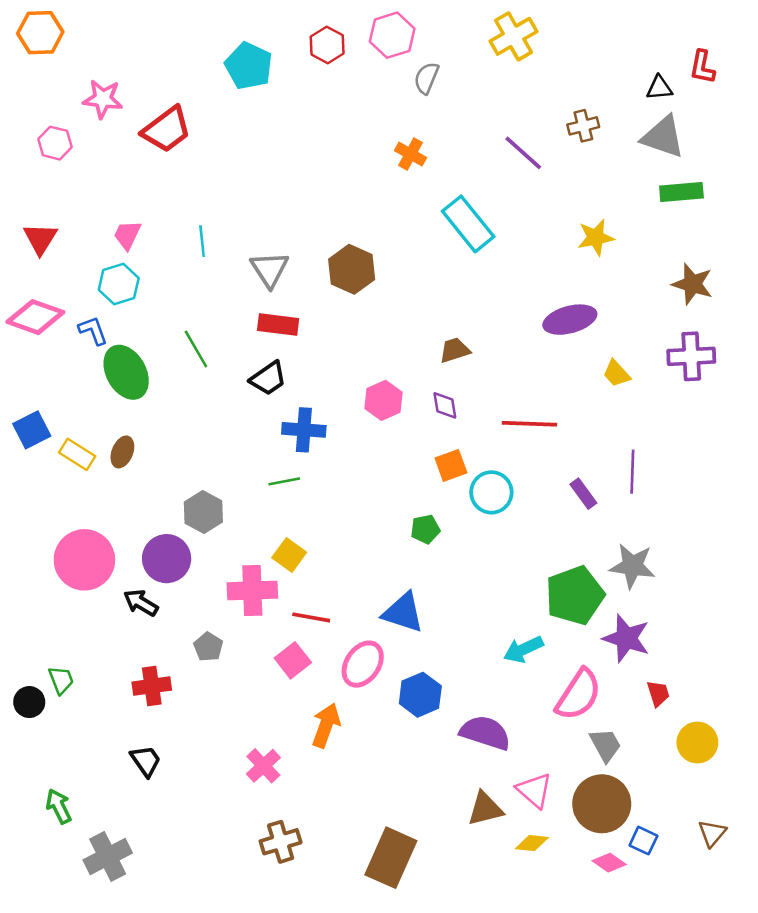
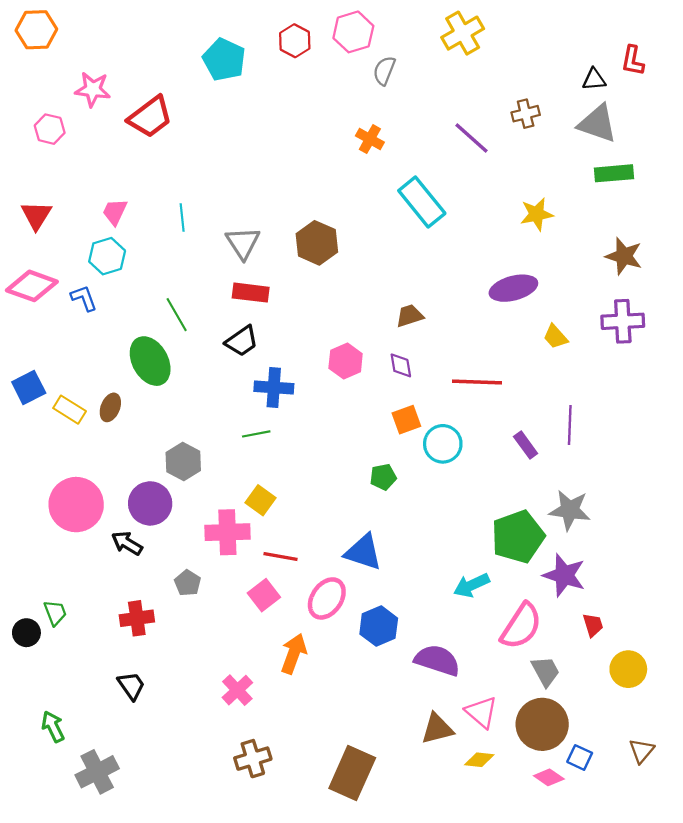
green ellipse: (126, 372) -> (150, 361), moved

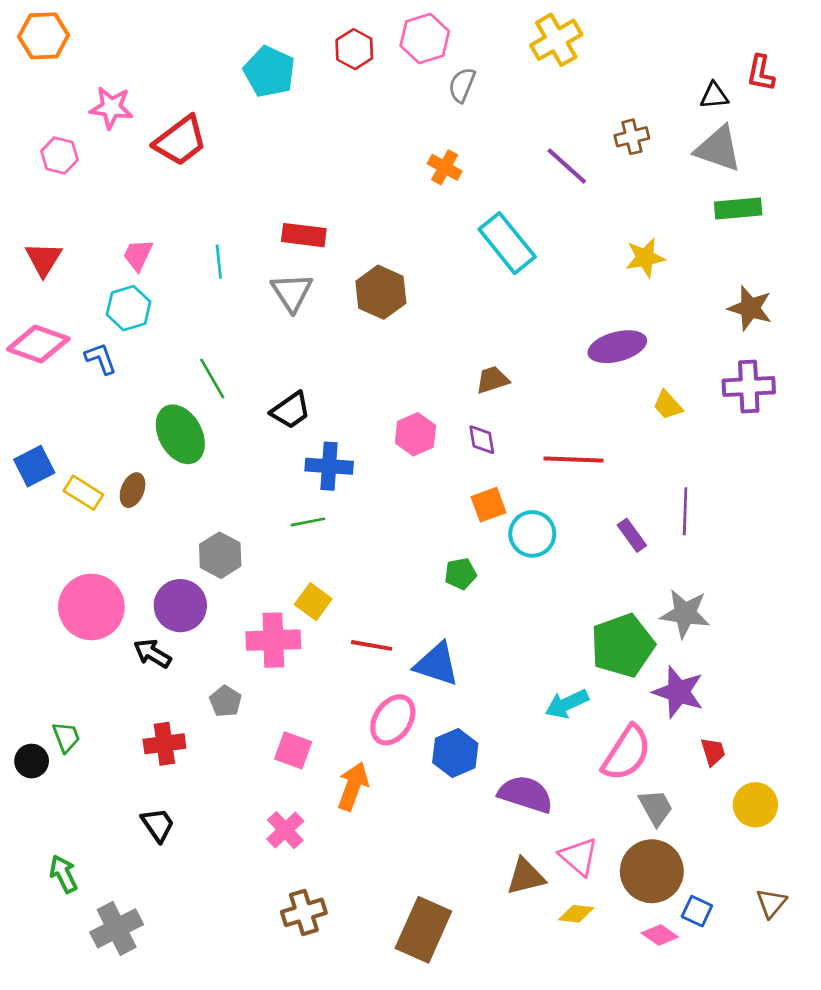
red rectangle: (251, 293) -> (304, 235), moved
red line: (280, 556) -> (372, 645), moved
pink square: (264, 595) -> (293, 750), moved, turned -32

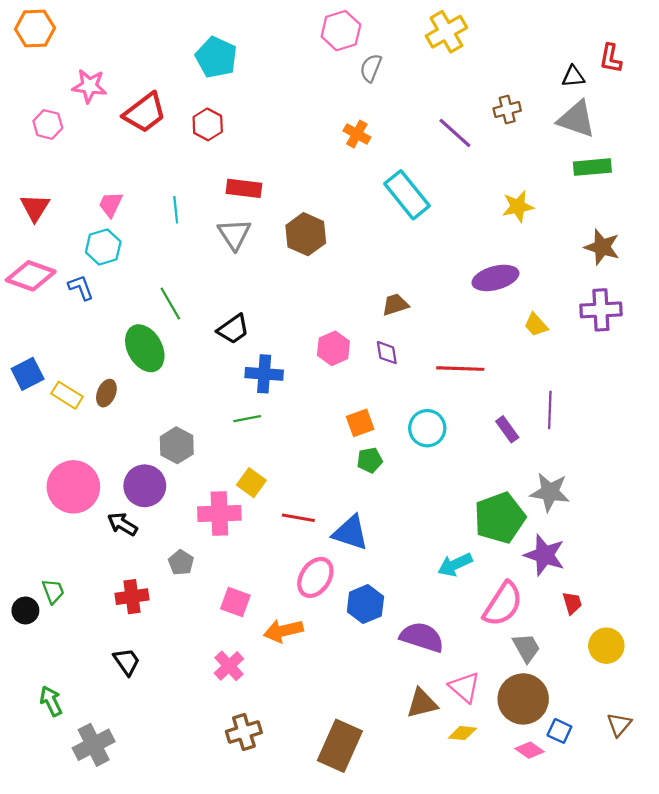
red hexagon: (354, 49) -> (208, 124), moved
orange square: (488, 505) -> (360, 423), moved
orange arrow: (353, 786) -> (283, 631), turned -123

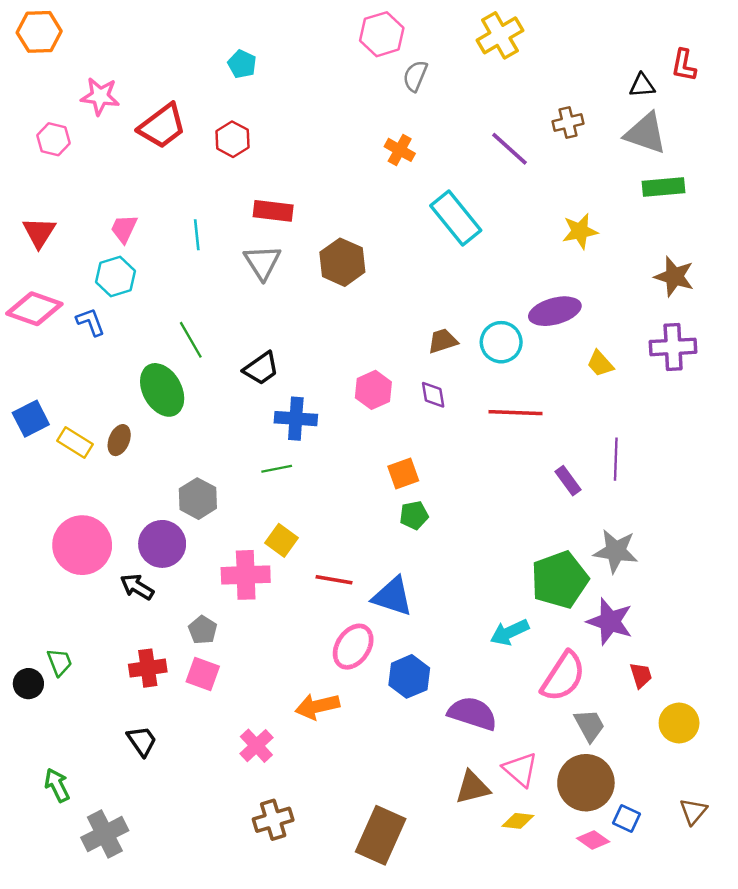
cyan pentagon: (216, 57) -> (242, 64), size x0.6
cyan circle: (427, 428) -> (501, 342), moved
pink square: (235, 602) -> (203, 674), moved

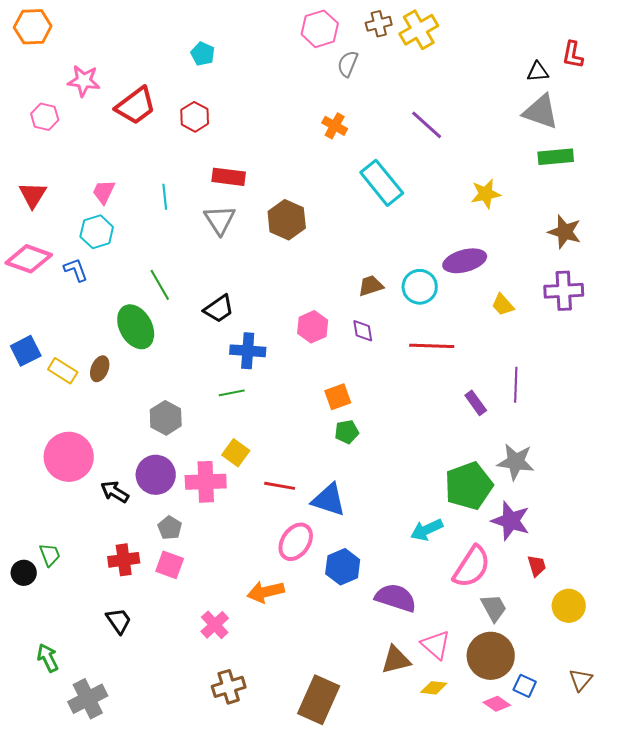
brown cross: (568, 123) -> (379, 24), moved
purple circle: (162, 544) -> (156, 475), moved

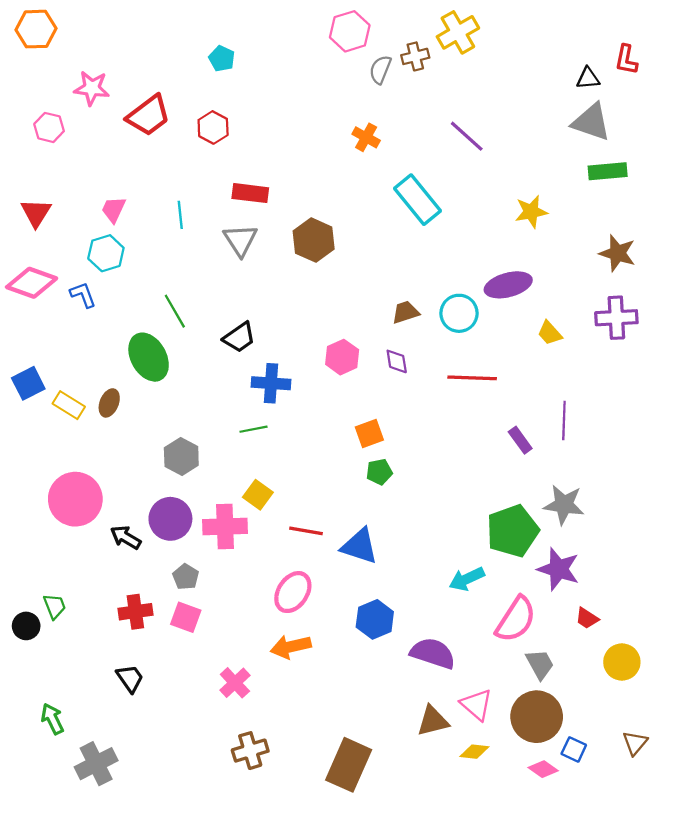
brown cross: (379, 24) -> (415, 56), moved
pink ellipse: (296, 542) -> (293, 592), moved
red trapezoid: (537, 566) -> (587, 618), turned 140

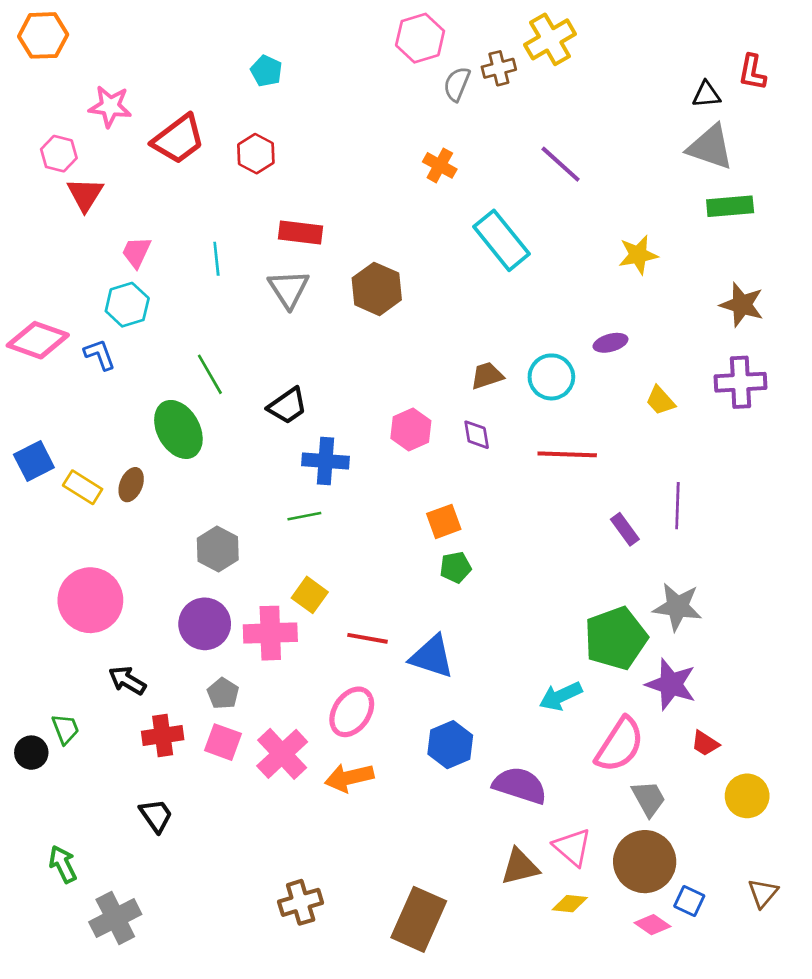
red triangle: (36, 213) -> (85, 194), moved
purple ellipse: (508, 285) -> (610, 343), size x0.6
black arrow: (126, 537) -> (127, 680), moved
pink cross: (235, 683) -> (282, 754), moved, size x1.4

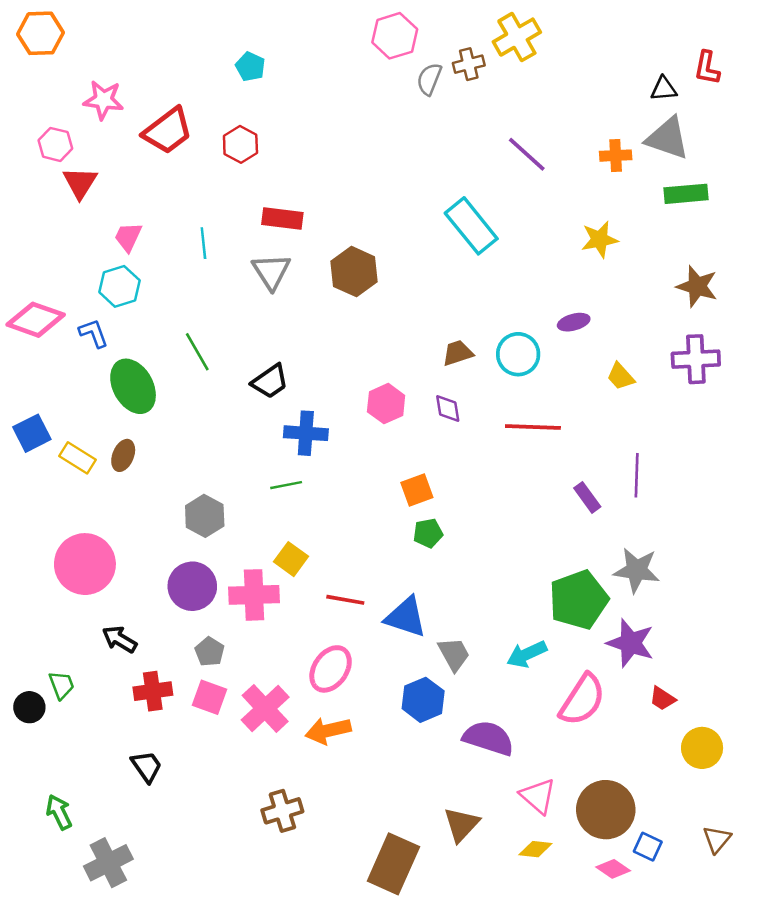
orange cross: (440, 165) -> (616, 156), moved, turned -32
green ellipse: (178, 429) -> (133, 386), moved
gray trapezoid: (649, 799) -> (454, 654), moved
brown triangle: (520, 867) -> (461, 824), moved, turned -33
brown cross: (301, 902) -> (282, 811), moved

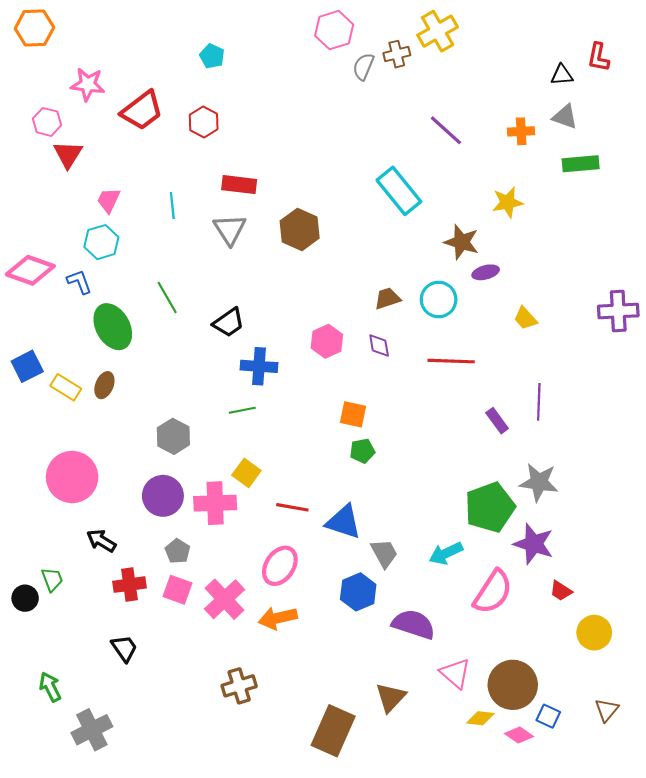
gray triangle: (667, 138) -> (565, 117), size x0.7
brown star: (697, 286) -> (462, 242), moved
purple cross: (696, 359) -> (618, 311), moved
orange square: (417, 490) -> (353, 414), turned 32
yellow diamond: (535, 849) -> (480, 718), moved

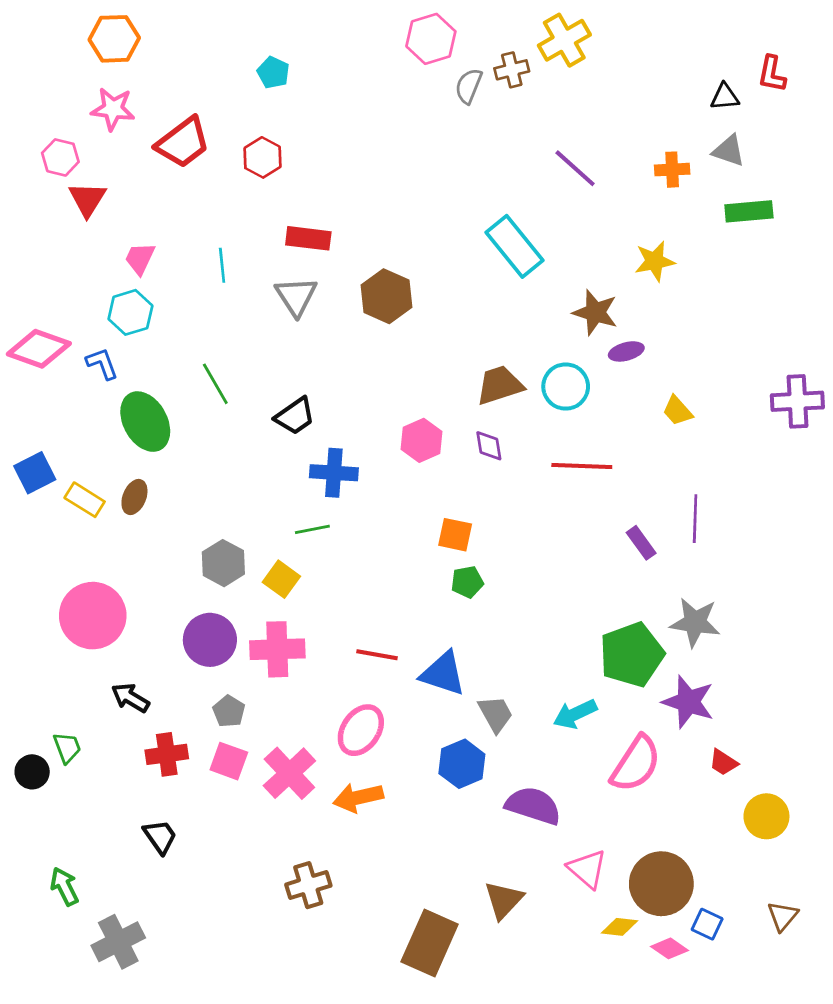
orange hexagon: (34, 28) -> (114, 39), moved
brown trapezoid: (387, 298) -> (500, 385), size x1.4
yellow square: (246, 473) -> (281, 579), moved

